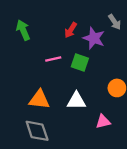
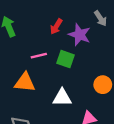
orange triangle: (39, 100) -> (25, 82), moved

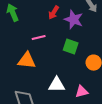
green square: (66, 59) -> (71, 47), moved
white triangle: (62, 97) -> (57, 85), moved

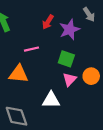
purple star: (74, 20) -> (70, 30), turned 30
pink triangle: (82, 92) -> (70, 79), moved, turned -32

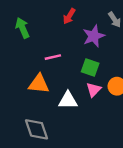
red arrow: (48, 22) -> (69, 16), moved
white triangle: (51, 100) -> (68, 100), moved

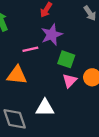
purple star: (94, 36) -> (52, 35), moved
white triangle: (68, 100) -> (45, 108), moved

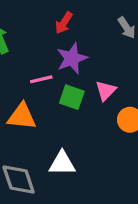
green square: (66, 59) -> (72, 97), moved
pink triangle: (70, 81) -> (106, 91), moved

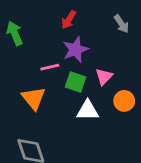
orange triangle: (22, 117) -> (34, 98), turned 45
white triangle: (62, 163) -> (88, 110), moved

